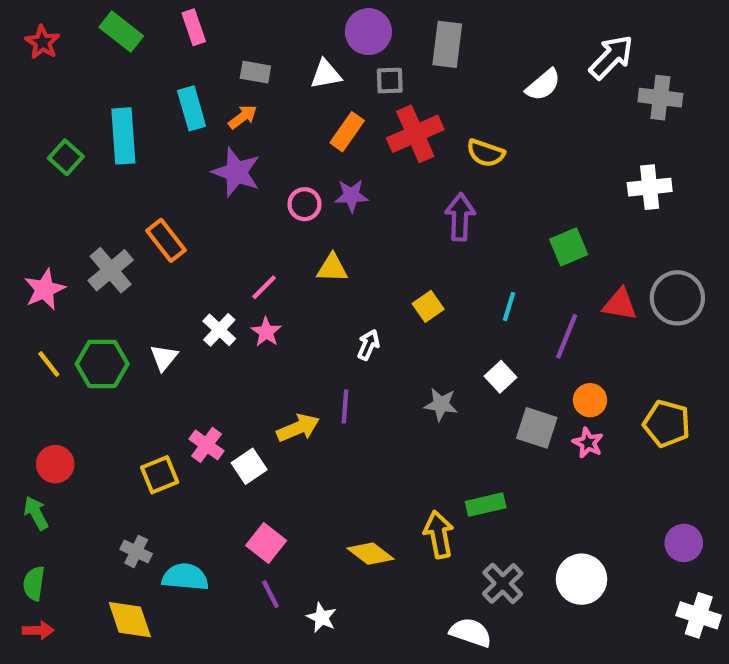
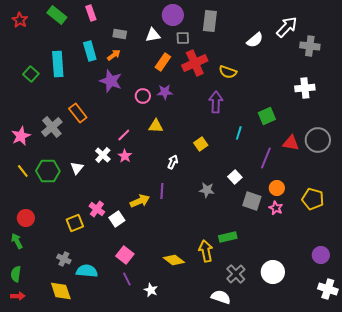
cyan line: (509, 306) -> (239, 133), moved

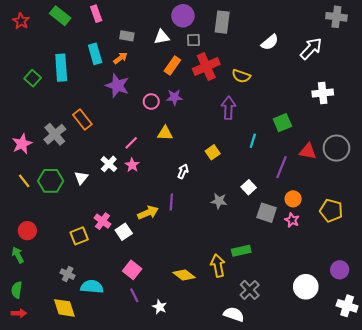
white arrow: (287, 27) -> (311, 49), moved
gray cross: (310, 46) -> (336, 17), moved
white circle: (273, 272) -> (306, 287), moved

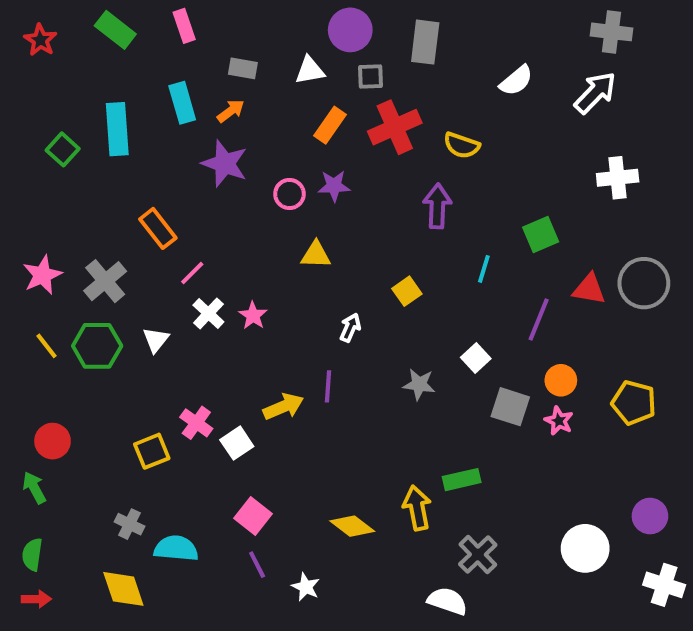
gray cross: (336, 17) -> (611, 32), moved
gray cross: (55, 134) -> (105, 281), moved
pink line: (131, 143) -> (192, 273), moved

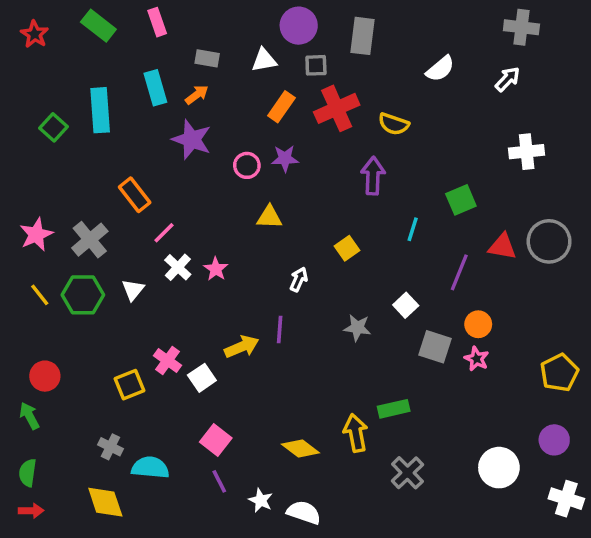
white arrow: (595, 93) -> (508, 79), size x0.7
yellow pentagon: (634, 403) -> (559, 373), moved, turned 30
white semicircle: (447, 601) -> (304, 512), moved

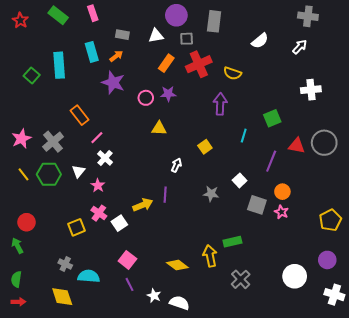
pink star: (216, 269) -> (98, 186), moved

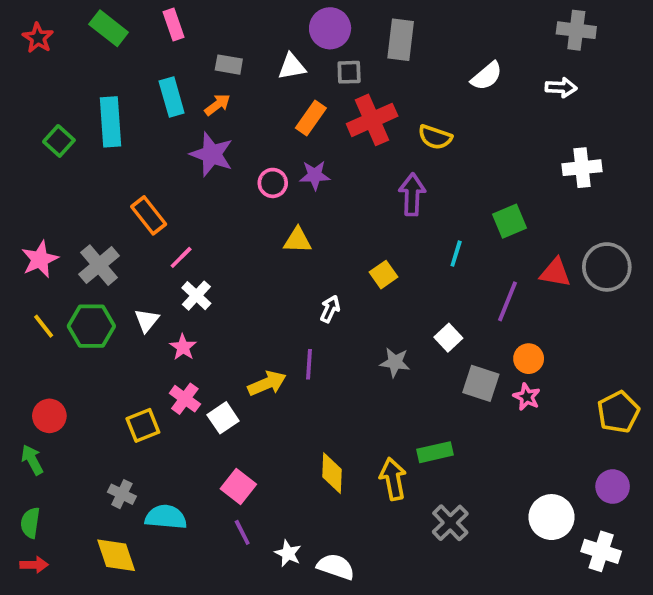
white arrow: (300, 47) -> (561, 87), turned 49
yellow diamond: (177, 265) -> (332, 473), moved, turned 55
white cross: (334, 295) -> (601, 551), moved

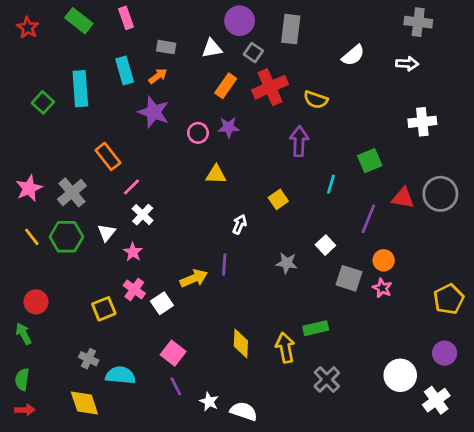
gray square: (349, 72) -> (253, 53), turned 36
white cross: (601, 551) -> (436, 400), turned 36

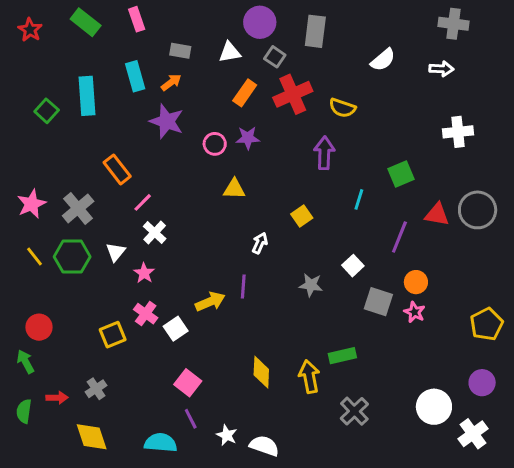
gray cross: (89, 359) -> (96, 389), turned 30
cyan semicircle: (120, 375) -> (161, 443), moved
red arrow: (25, 410) -> (57, 398), moved

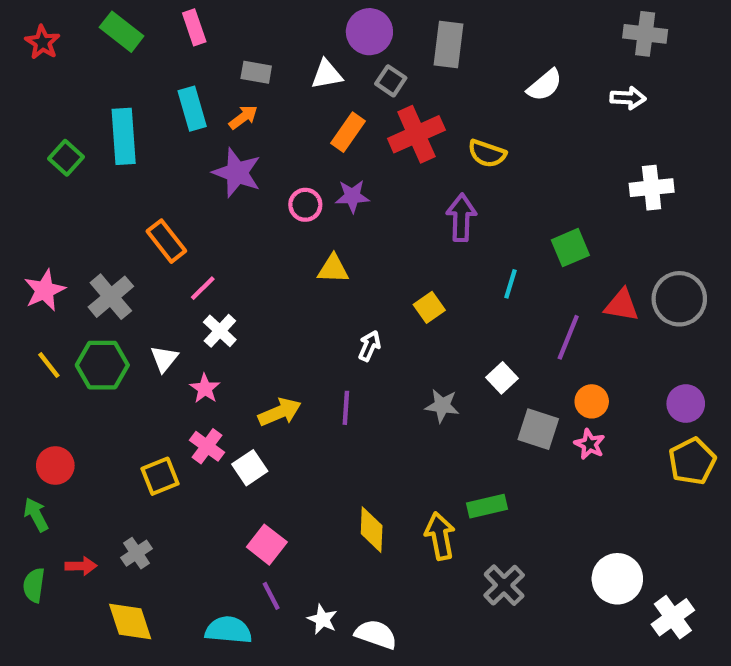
yellow arrow: (210, 302) -> (280, 412), moved
purple circle: (482, 383) -> (686, 404), moved

